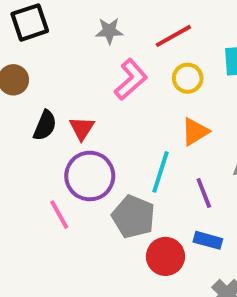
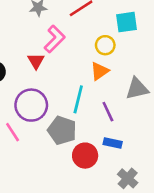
yellow circle: (188, 78) -> (105, 45), moved
red triangle: (82, 128) -> (36, 61), moved

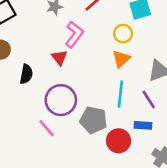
cyan line: (78, 99) -> (120, 94), moved
purple line: (108, 112) -> (149, 99), moved

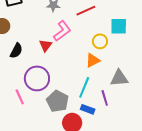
blue rectangle: (143, 125) -> (88, 109), moved

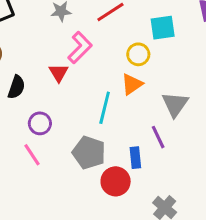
purple circle: (37, 78) -> (40, 123), moved, size x0.6
gray triangle: (119, 78) -> (175, 104), turned -42
cyan line: (84, 87) -> (105, 108), moved
blue rectangle: (88, 109) -> (135, 158), turned 72

